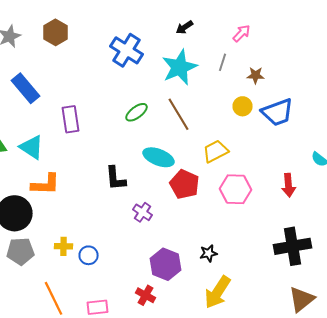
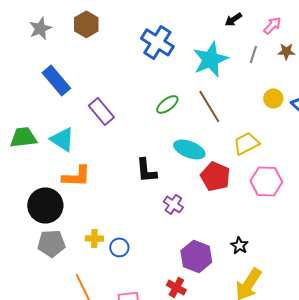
black arrow: (184, 27) -> (233, 19), moved
brown star: (256, 75) -> (286, 51), moved
purple rectangle: (70, 119) -> (101, 111), turned -32
black star: (208, 253) -> (239, 245), turned -30

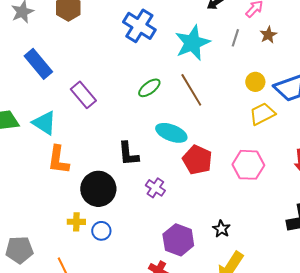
brown star: (286, 51) -> (268, 35), turned -30
yellow trapezoid: (246, 143) -> (262, 114), moved
orange L-shape: (76, 176) -> (58, 160), turned 96
black circle: (45, 205) -> (98, 189), moved
gray pentagon: (51, 243) -> (19, 250), moved

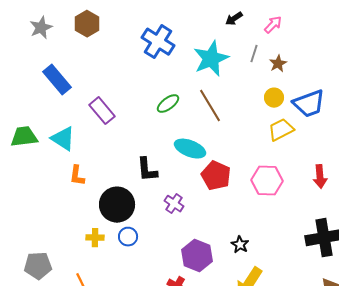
brown star: (268, 35) -> (278, 64), moved
orange L-shape: (58, 160) -> (77, 176), size x0.7
blue circle: (101, 231) -> (128, 237), moved

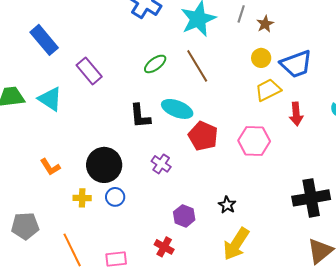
black L-shape: (147, 170) -> (140, 116), moved
orange L-shape: (77, 176) -> (50, 167), moved, turned -40
red arrow: (320, 177) -> (296, 114), moved
purple hexagon: (197, 256) -> (184, 216), size x0.7

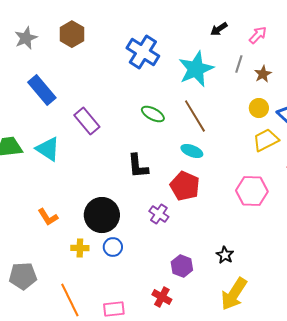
green ellipse: (155, 64) -> (153, 114), turned 65
cyan ellipse: (177, 109) -> (192, 151), moved, size x0.7
red pentagon: (203, 136) -> (185, 186), moved

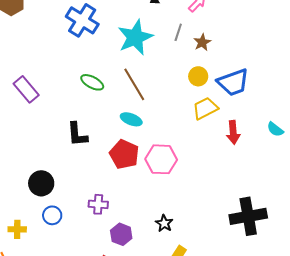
pink hexagon: (252, 191) -> (161, 159), moved
purple cross: (159, 214) -> (98, 204), moved, turned -30
black circle: (102, 215) -> (41, 183), size x0.7
yellow cross: (80, 248) -> (17, 229), moved

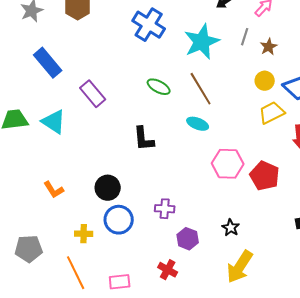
red pentagon: (124, 154) -> (265, 176), moved
blue circle: (52, 215) -> (119, 220), size x1.5

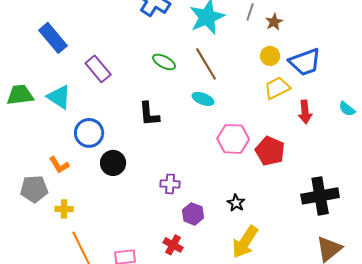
blue circle: (119, 220) -> (89, 133), moved
yellow cross: (84, 234) -> (64, 209), moved
gray pentagon: (29, 249) -> (34, 189), moved

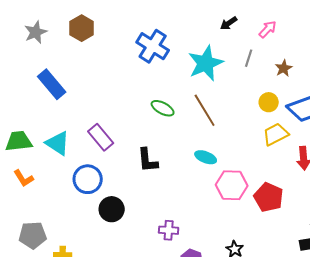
brown star: (274, 22) -> (284, 68), moved
purple rectangle: (98, 69) -> (101, 137), moved
cyan ellipse: (203, 99) -> (206, 157), moved
orange L-shape: (59, 165) -> (24, 178), moved

